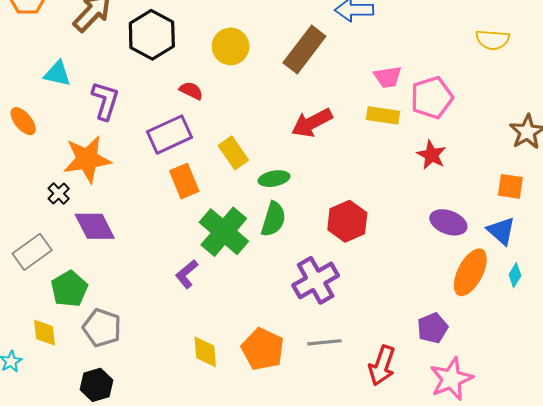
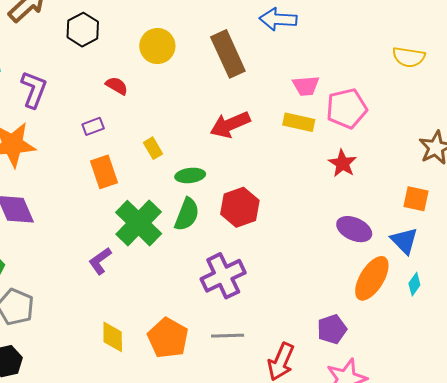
black hexagon: (152, 35) -> (83, 30), size x0.7
brown rectangle: (304, 50) -> (228, 54), turned -66
purple rectangle: (170, 135) -> (93, 126), size x0.5
yellow rectangle: (233, 153) -> (153, 148), size x0.7
red hexagon: (347, 221) -> (240, 207), moved

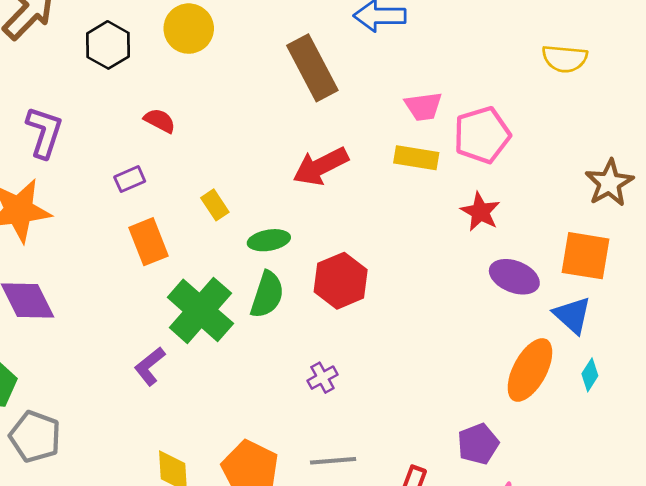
yellow circle: (157, 46) -> (189, 29), moved
orange square: (416, 199) -> (586, 256), size x1.4
purple ellipse: (354, 229) -> (514, 277), moved
purple cross: (223, 276) -> (322, 378), size x0.5

